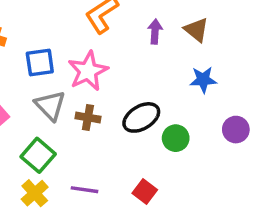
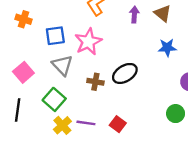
brown cross: (88, 117) -> (95, 82), moved
green circle: (176, 138) -> (176, 114), moved
red square: (145, 191) -> (118, 124), moved
yellow cross: (35, 193) -> (62, 125), moved

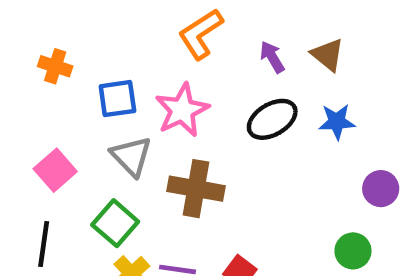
purple arrow: (134, 15) -> (272, 57), turned -35
black ellipse: (125, 73) -> (272, 119), moved
brown cross: (95, 82) -> (196, 189), size x1.6

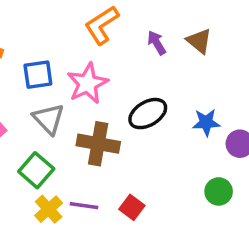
black ellipse: (272, 119) -> (148, 114), moved
blue star: (337, 122) -> (206, 122), moved

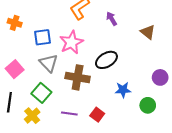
brown triangle: (199, 41) -> (148, 32), moved
blue star: (206, 122) -> (123, 90), moved
yellow cross: (49, 209) -> (32, 116), moved

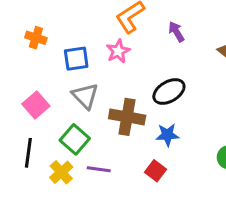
pink star: (71, 42) -> (118, 51), moved, size x0.7
blue star: (123, 90) -> (167, 135), moved
purple line: (69, 114) -> (99, 169), moved

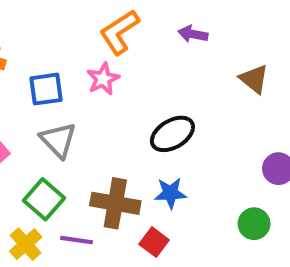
purple arrow: (176, 32) -> (193, 34), moved, turned -48
brown cross: (127, 117) -> (115, 203), moved

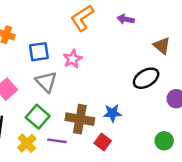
pink star: (103, 79) -> (73, 59), moved
black ellipse: (172, 134) -> (146, 78), moved
green circle: (254, 224) -> (164, 141), moved

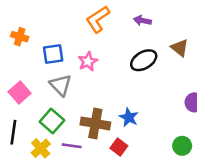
black ellipse: (146, 78) -> (144, 60), moved
blue star: (112, 113) -> (129, 117), turned 30

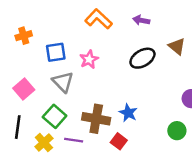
orange L-shape: (98, 19) -> (99, 19), turned 76
orange cross: (20, 37) -> (24, 36), turned -35
green circle: (182, 146) -> (177, 131), moved

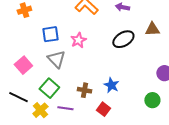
orange cross: (24, 36) -> (24, 10), moved
brown triangle: (177, 46) -> (152, 29), turned -42
brown cross: (96, 119) -> (84, 90), size x0.6
black line: (18, 127) -> (18, 97), turned -72

